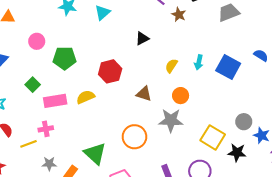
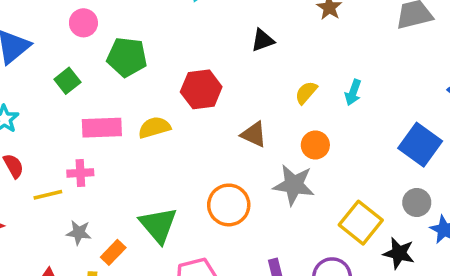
blue square: (228, 67) -> (420, 145), moved
green square: (33, 85) -> (67, 81), moved

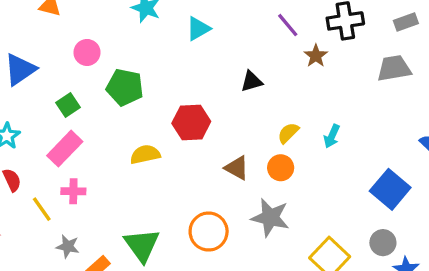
pink rectangle: (102, 128) -> (65, 149), moved, turned -48
orange circle: (315, 145) -> (281, 168), moved
yellow line: (48, 195) -> (42, 209), turned 64

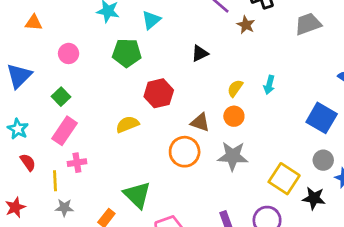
green pentagon: (125, 87) -> (127, 53), moved
yellow line: (42, 209) -> (55, 181), turned 42
orange circle: (209, 232) -> (185, 152), moved
gray star: (68, 246) -> (64, 208), moved

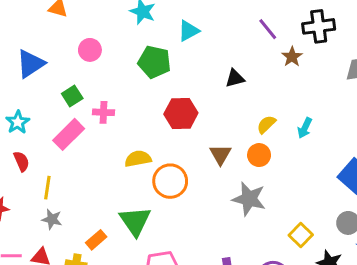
brown triangle: (200, 122) -> (220, 154), turned 30
yellow semicircle: (127, 124) -> (138, 159), moved
orange circle: (185, 152) -> (170, 181), moved
pink cross: (77, 163) -> (104, 112), moved
yellow square: (284, 179) -> (301, 235), size x0.7

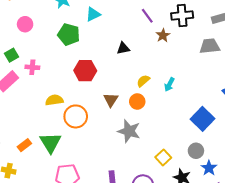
orange rectangle: (96, 240) -> (24, 145), moved

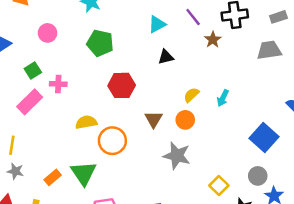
cyan triangle: (93, 14) -> (157, 24), moved

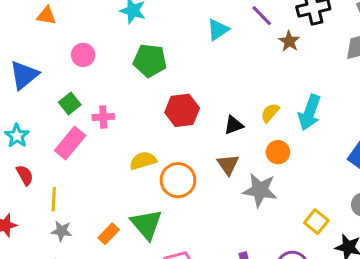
black triangle: (166, 57) -> (234, 125), moved
cyan arrow: (223, 98) -> (309, 112), size x1.6
brown triangle: (154, 119) -> (228, 165), moved
orange circle: (185, 120) -> (278, 152), moved

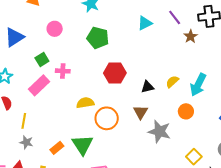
orange circle: (278, 152) -> (186, 111), moved

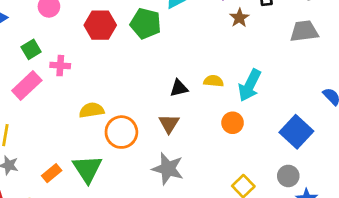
green pentagon: (98, 38) -> (146, 24), moved
red hexagon: (115, 73) -> (100, 25), moved
yellow semicircle: (172, 82) -> (214, 81), turned 48
gray star: (159, 132) -> (168, 169), moved

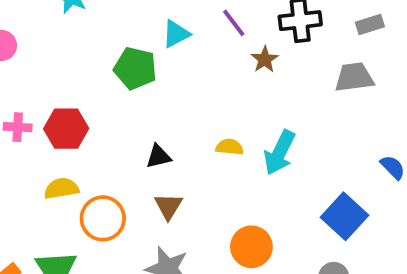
red hexagon: (100, 25) -> (66, 129), moved
black triangle: (179, 88) -> (158, 157), moved
orange circle: (233, 123) -> (251, 247), moved, size x1.4

